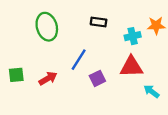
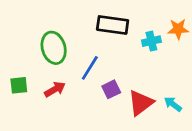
black rectangle: (99, 22) -> (113, 25), size x1.6
green ellipse: (47, 27) -> (54, 48), moved
red triangle: (131, 67) -> (141, 103), moved, turned -35

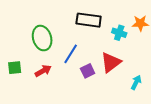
cyan cross: (151, 41) -> (119, 33), turned 32
red triangle: (141, 103) -> (111, 62), moved
cyan arrow: (173, 104) -> (136, 82), turned 80

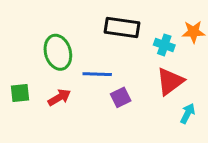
blue line: (71, 54) -> (97, 74), turned 60
red triangle: (111, 62) -> (170, 81), moved

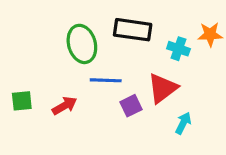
green ellipse: (58, 52) -> (82, 44), moved
red triangle: (170, 81) -> (163, 88), moved
cyan arrow: (188, 113) -> (183, 123), moved

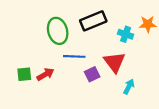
black rectangle: (133, 30) -> (93, 21), turned -30
red triangle: (163, 88) -> (114, 62), turned -30
green square: (22, 101) -> (24, 74), moved

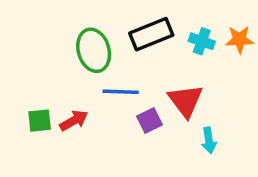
cyan cross: (126, 34) -> (202, 41), moved
cyan arrow: (129, 87) -> (209, 140), turned 144

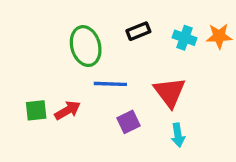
black rectangle: (151, 34) -> (138, 31), size x0.6
purple square: (149, 121) -> (128, 122), moved
cyan arrow: (209, 140) -> (178, 135), moved

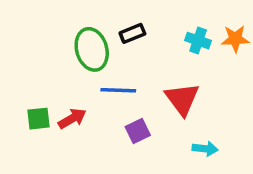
black rectangle: (138, 31) -> (132, 33), moved
cyan arrow: (178, 135) -> (205, 149), moved, turned -75

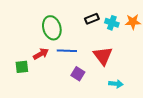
black rectangle: (132, 33) -> (92, 19), moved
red arrow: (72, 119) -> (41, 54), moved
purple square: (138, 131) -> (78, 74), turned -32

